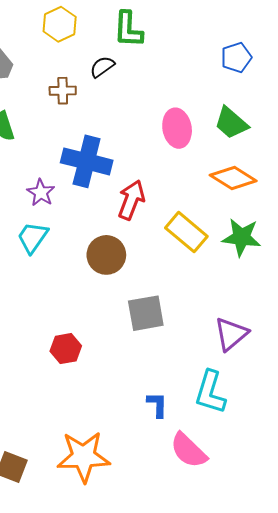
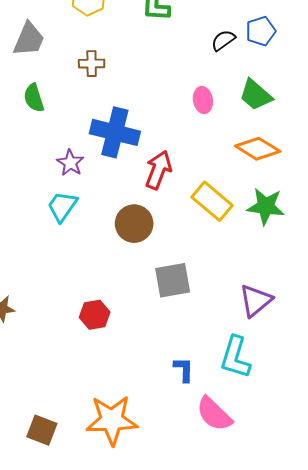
black semicircle: (102, 67) -> (223, 40), moved
pink ellipse: (177, 128) -> (203, 100), size x0.7

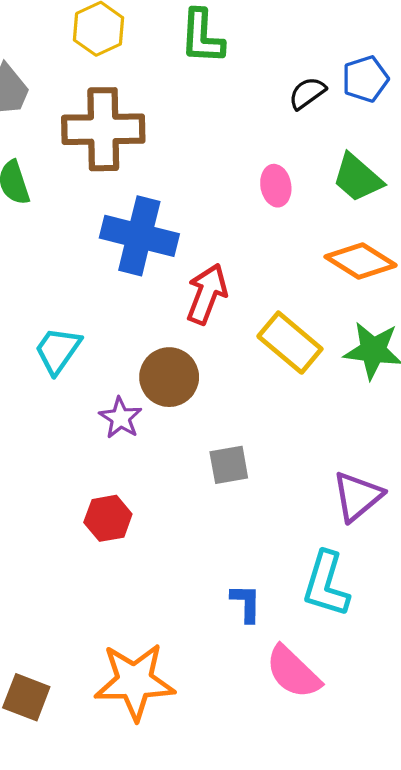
brown cross: (92, 64) -> (103, 129), size x2.0
purple star: (70, 163) -> (120, 418), moved
gray square: (173, 280) -> (229, 465), size x0.7

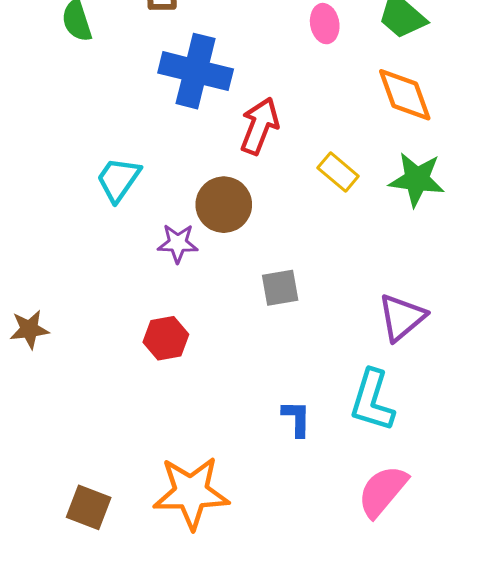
orange diamond: (361, 261) -> (405, 95), turned 38
yellow rectangle: (290, 343) -> (338, 172), size x0.7
purple star: (120, 418) -> (178, 243), turned -30
pink semicircle: (293, 672) -> (383, 491), moved, turned 86

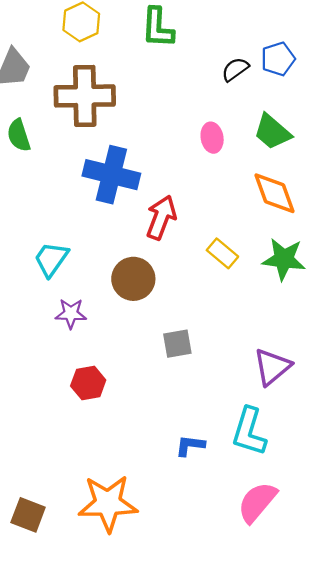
purple star: (178, 243) -> (71, 314), moved
blue L-shape: (296, 418) -> (190, 445), turned -84

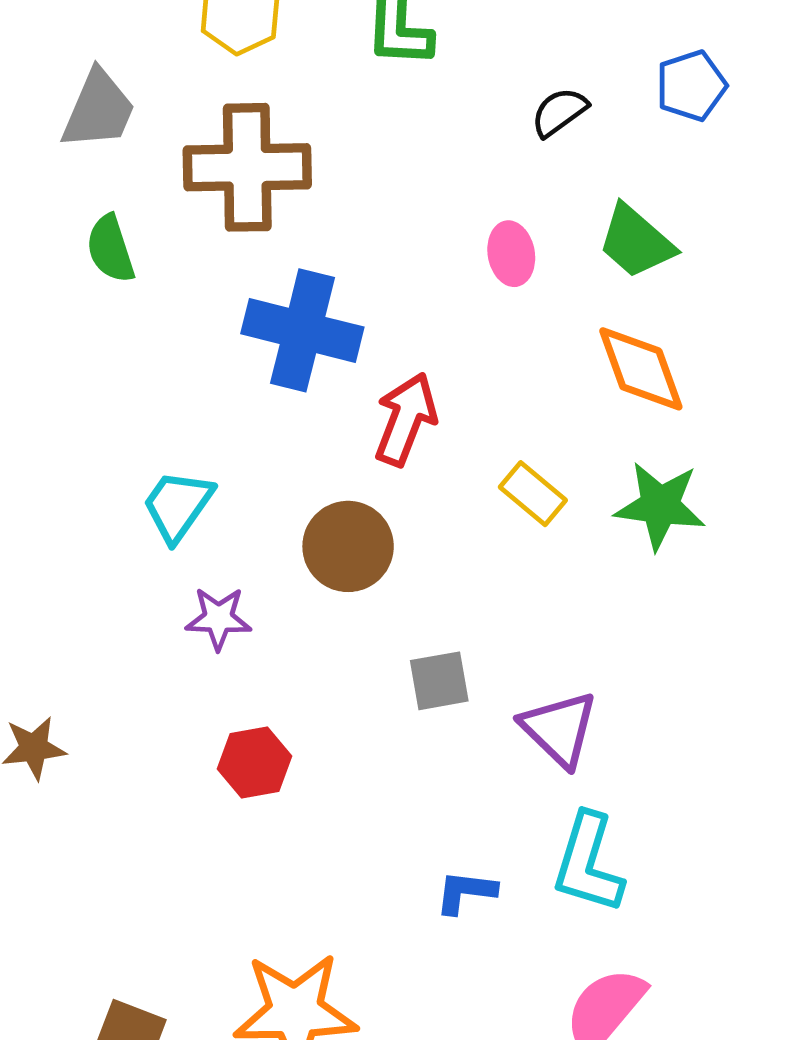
blue pentagon: (278, 59) -> (691, 86), moved
purple triangle: (272, 367) -> (559, 729), moved, turned -36

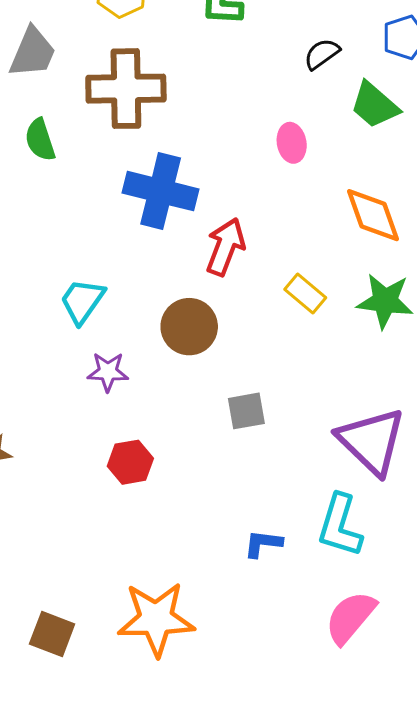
green trapezoid: (636, 242) -> (375, 105), moved
purple triangle: (559, 729) -> (371, 441), moved, size x1.4

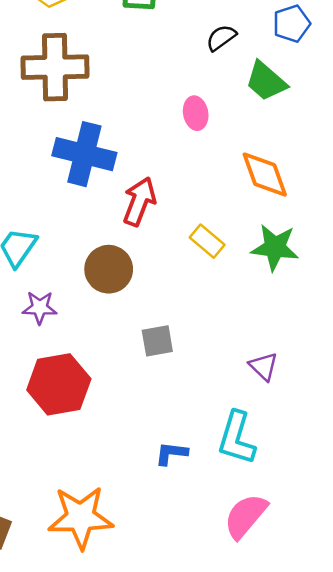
purple triangle: (371, 441) -> (263, 366), size x0.5
red hexagon: (130, 462) -> (59, 384), size x1.6

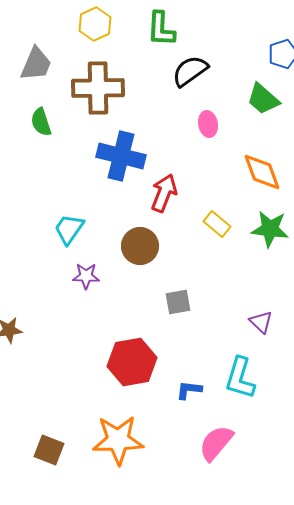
black semicircle: (221, 38) -> (190, 71), moved, size x1.5
red hexagon: (59, 384) -> (132, 362), moved
pink semicircle: (246, 516) -> (216, 443), moved

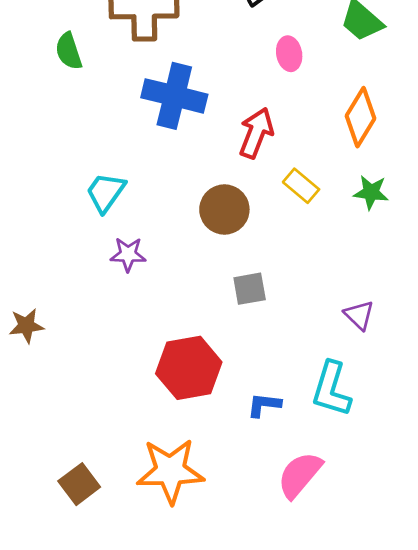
orange diamond: (262, 172) -> (360, 117), turned 51
red arrow: (164, 193) -> (256, 133), moved
green star: (270, 229) -> (371, 192), size x0.7
brown circle: (140, 246) -> (224, 209), moved
brown square: (49, 450) -> (79, 484), turned 32

